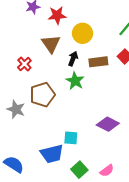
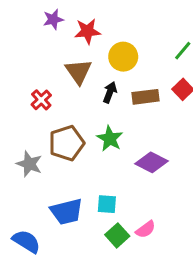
green star: (75, 81) -> (110, 139), moved
purple diamond: (108, 124) -> (152, 162), moved
blue trapezoid: (52, 154) -> (67, 212), moved
green square: (79, 170) -> (117, 235), moved
pink semicircle: (107, 171) -> (146, 229), moved

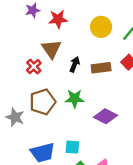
yellow circle: (123, 57) -> (101, 27), moved
red cross: (41, 100) -> (34, 67), moved
green star: (110, 139) -> (75, 99), turned -30

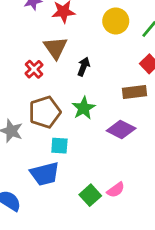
brown rectangle: (101, 68) -> (135, 92), moved
green star: (75, 99) -> (84, 108), turned -30
cyan square: (72, 147) -> (59, 146), moved

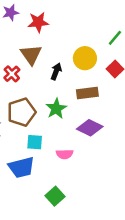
yellow circle: (116, 21) -> (85, 58), moved
brown rectangle: (135, 92) -> (87, 93), moved
pink semicircle: (116, 190) -> (65, 154), moved, turned 35
green square: (90, 195) -> (55, 196), moved

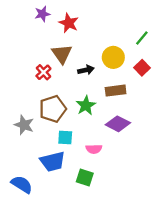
red star: (38, 22) -> (69, 23), turned 30
black arrow: (56, 71) -> (86, 70), turned 56
green square: (55, 196) -> (85, 178), moved, turned -30

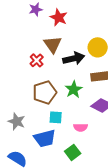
black arrow: (86, 70) -> (74, 58), size x1.5
gray star: (24, 125) -> (17, 121), moved
green square: (85, 178) -> (73, 152), turned 35

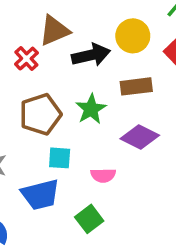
brown triangle: (53, 44) -> (54, 31), turned 42

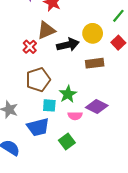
green star: (91, 109) -> (68, 94), moved
purple diamond: (140, 137) -> (97, 106), moved

